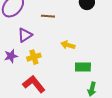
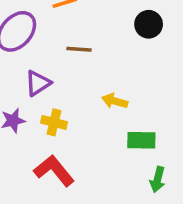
yellow cross: (34, 57) -> (54, 122), turned 32

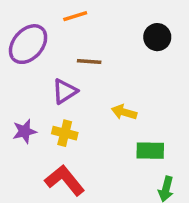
purple triangle: (38, 83) -> (65, 91), moved

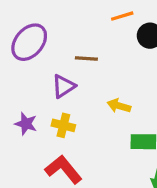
orange line: (75, 16) -> (122, 16), moved
purple star: (25, 131) -> (26, 124), turned 30

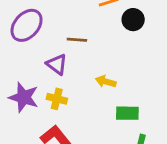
purple triangle: (63, 86) -> (57, 64), turned -50
purple star: (26, 124) -> (24, 97), size x1.5

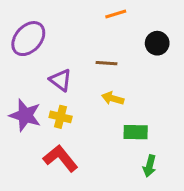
black circle: (133, 20) -> (157, 43), moved
brown line: (77, 40) -> (107, 63), moved

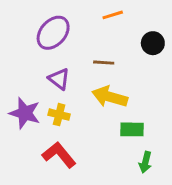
purple ellipse: (28, 39) -> (53, 33), moved
yellow arrow: (113, 98) -> (110, 97), size x1.6

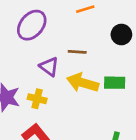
purple triangle: (59, 79) -> (49, 67), moved
green rectangle: (132, 129) -> (115, 83), moved

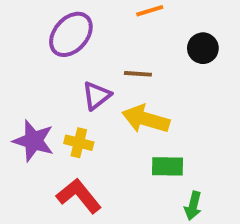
purple triangle: (49, 67) -> (97, 95), turned 45
green rectangle: (115, 83) -> (167, 166), moved

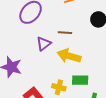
yellow cross: (79, 143) -> (59, 87), moved

